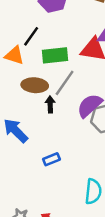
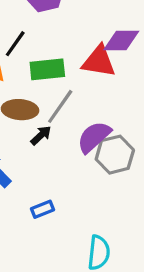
black arrow: (50, 104) -> (41, 135), turned 49

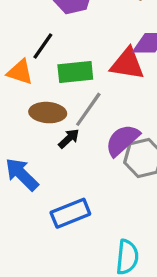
blue rectangle: (43, 209) -> (70, 213), size x1.6

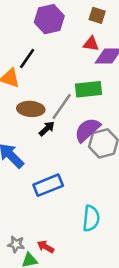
red triangle: (127, 64) -> (91, 44), moved, size x0.6
green rectangle: (75, 72) -> (89, 89), moved

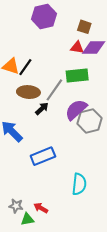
brown square: (97, 15) -> (84, 27), moved
red triangle: (91, 44) -> (77, 48), moved
black line: (27, 59) -> (25, 67), moved

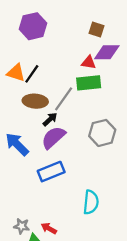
purple hexagon: (44, 16) -> (33, 26), moved
red triangle: (77, 48) -> (89, 62), moved
purple semicircle: (76, 110) -> (53, 137), moved

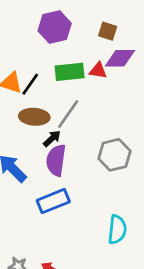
purple hexagon: (33, 26) -> (55, 27), moved
green rectangle: (89, 83) -> (70, 72), moved
purple semicircle: (53, 137) -> (56, 160), turned -40
cyan semicircle: (91, 202) -> (117, 230), moved

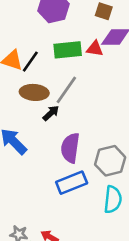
gray hexagon: (114, 155) -> (110, 161), moved
purple semicircle: (56, 160) -> (70, 148), moved
blue rectangle: (53, 201) -> (72, 183), moved

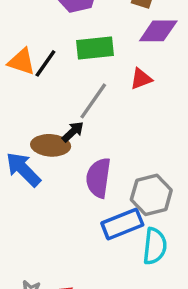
red triangle: (95, 49) -> (141, 79), moved, turned -30
brown ellipse: (34, 92) -> (51, 145), moved
blue rectangle: (72, 183) -> (122, 224), moved

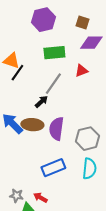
black line: (45, 63) -> (17, 73), moved
brown ellipse: (51, 145) -> (32, 125), moved
blue rectangle: (122, 224) -> (53, 168), moved

